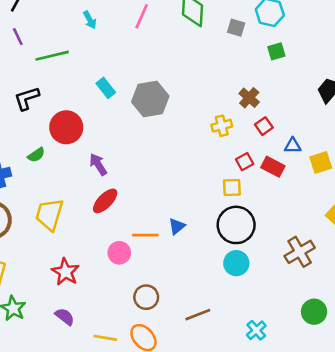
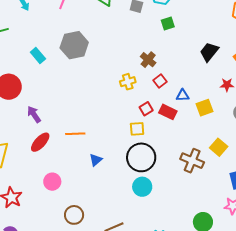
gray hexagon: (150, 99) -> (74, 45), moved
orange line: (145, 235) -> (75, 134), moved
brown cross: (300, 252) -> (192, 161), moved, turned -35

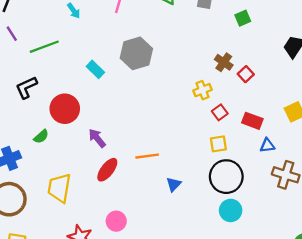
red square: (160, 81) -> (246, 74), moved
blue triangle: (183, 95) -> (267, 145), moved
red square: (146, 109) -> (220, 112), moved
pink circle: (52, 182) -> (116, 221), moved

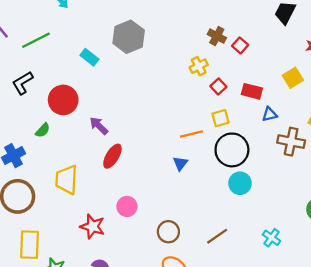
orange line: (147, 156) -> (191, 134), moved

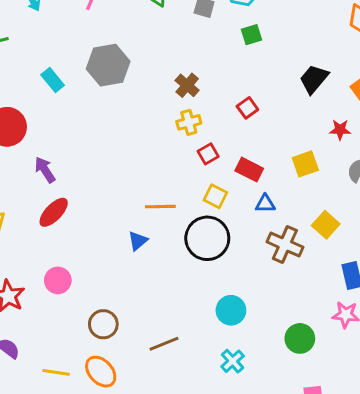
brown cross: (217, 36) -> (187, 85), moved
yellow square: (220, 118) -> (215, 196), moved, turned 30
cyan circle: (240, 183) -> (231, 310), moved

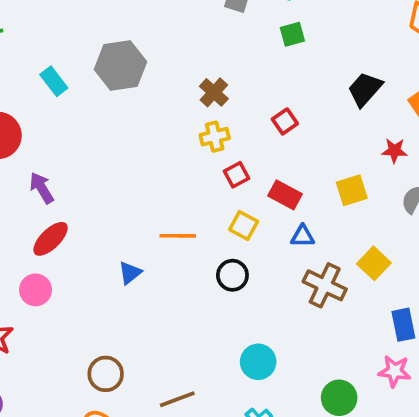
black circle: (207, 238) -> (232, 275), size x0.6
blue triangle: (138, 241) -> (130, 273), moved
pink circle: (58, 280) -> (36, 290), moved

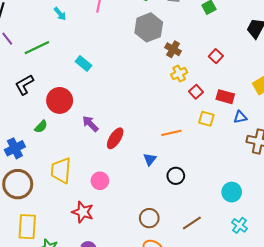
gray hexagon: (120, 66) -> (149, 27), moved
red ellipse: (50, 239) -> (115, 138), moved
black circle: (232, 275) -> (176, 176), moved

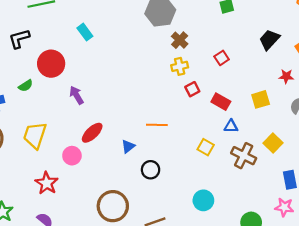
yellow square: (206, 119) -> (206, 147), moved
red ellipse: (115, 138) -> (92, 133), moved
brown circle: (149, 218) -> (113, 206), size x1.5

